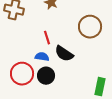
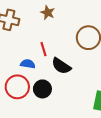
blue semicircle: (42, 57) -> (28, 64), moved

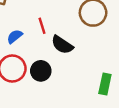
blue semicircle: (28, 64) -> (15, 36), moved, turned -48

